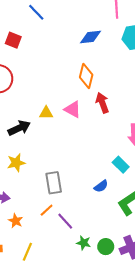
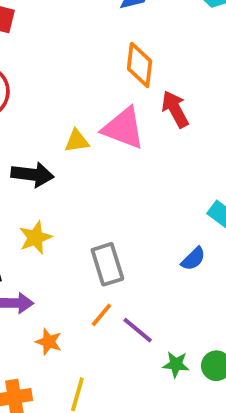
pink triangle: (73, 109) -> (123, 128), size x1.4
black arrow: (19, 128) -> (32, 175), turned 40

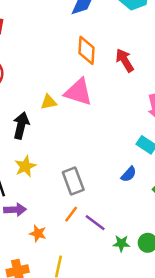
red arrow: (175, 109) -> (125, 60), moved
black arrow: (32, 175) -> (21, 126), turned -80

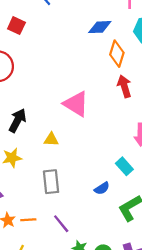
orange diamond: (87, 50) -> (117, 54), moved
yellow triangle: (49, 102) -> (51, 139), moved
orange line: (71, 214) -> (28, 220), moved, turned 35

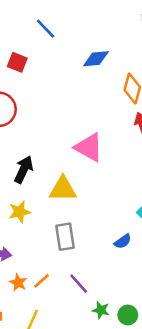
blue diamond: (100, 27) -> (96, 59), moved
yellow triangle: (51, 139) -> (63, 189), size x1.6
orange line: (28, 220) -> (41, 281), turned -35

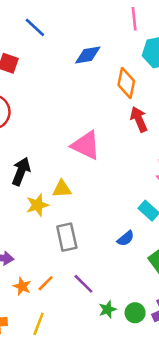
yellow triangle: (63, 189) -> (62, 189), size x0.7
yellow star: (20, 212) -> (37, 205), moved
green star: (101, 310) -> (108, 309), turned -30

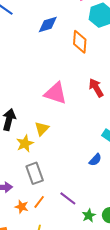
red arrow: (139, 119) -> (96, 88), moved
yellow triangle: (62, 189) -> (42, 129), turned -35
gray rectangle: (67, 237) -> (35, 173), moved

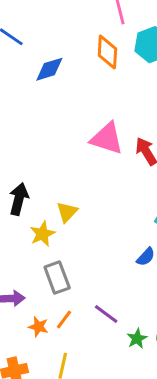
blue diamond: (48, 24) -> (49, 69), moved
orange diamond: (80, 42) -> (107, 52), moved
pink triangle: (55, 93) -> (107, 138), moved

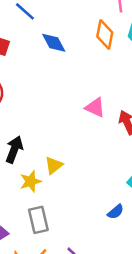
blue diamond: (49, 69) -> (54, 43), turned 72
pink triangle: (107, 138) -> (95, 107), size x0.7

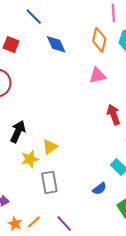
pink triangle: (95, 107) -> (97, 75), moved, turned -42
gray rectangle: (38, 220) -> (49, 182), moved

